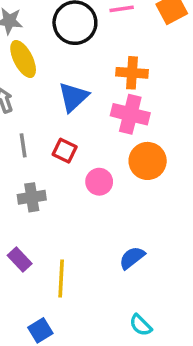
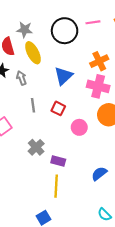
orange cross: (132, 73) -> (99, 61), turned -30
gray cross: (32, 197) -> (36, 147), moved, turned -35
purple rectangle: (20, 259) -> (58, 161), moved, turned -32

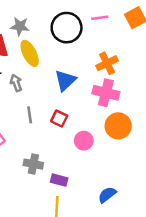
gray cross: (36, 147) -> (33, 164), turned -35

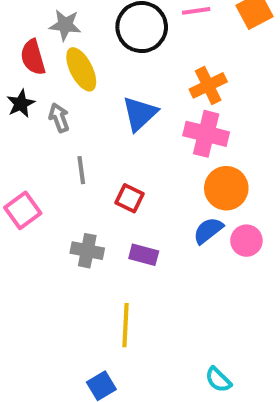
red square: (59, 119) -> (130, 198), moved
pink circle: (84, 141) -> (246, 241), moved
purple rectangle: (59, 180) -> (144, 255), moved
blue semicircle: (107, 195) -> (208, 231), moved

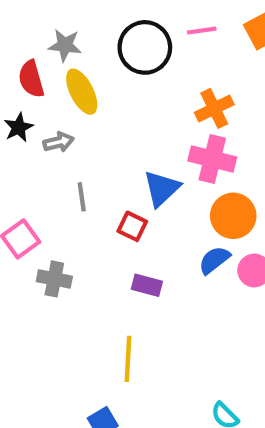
blue triangle: (140, 114) -> (162, 188), moved
gray arrow: (59, 118) -> (59, 142), turned 96
gray cross: (87, 251) -> (54, 279), moved

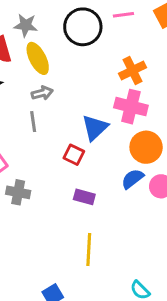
gray arrow: (59, 142) -> (42, 93), moved
gray line: (82, 197) -> (33, 122), moved
yellow line: (128, 359) -> (89, 250), moved

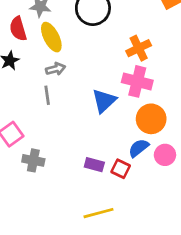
red square: (74, 155) -> (121, 169), moved
yellow line: (89, 250) -> (98, 213), turned 72

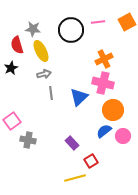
gray line: (47, 95) -> (51, 93), moved
purple rectangle: (94, 165) -> (72, 143), turned 32
red square: (121, 169) -> (91, 161), moved, turned 32

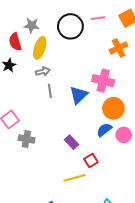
yellow ellipse: (41, 51) -> (40, 48), turned 45
orange cross: (104, 59) -> (119, 48), moved

